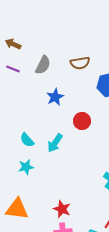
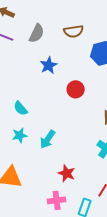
cyan arrow: (55, 143) -> (48, 139), moved
red star: (62, 209) -> (67, 173), moved

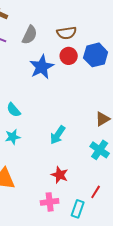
blue star: (49, 65) -> (42, 67), size x1.4
red circle: (76, 89) -> (69, 56), moved
cyan arrow: (48, 139) -> (58, 135), moved

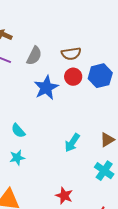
cyan arrow: (58, 135) -> (72, 143), moved

